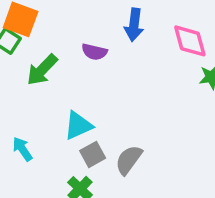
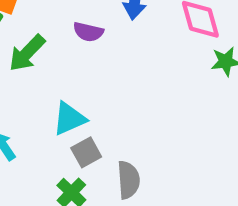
gray semicircle: (129, 160) -> (128, 180), moved, turned 140

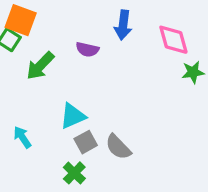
gray semicircle: (128, 180) -> (118, 147), moved, turned 140

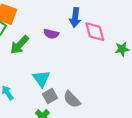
pink diamond: (173, 40) -> (95, 32), moved
cyan triangle: (73, 116) -> (41, 79), turned -42

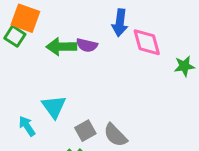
green arrow: (19, 45) -> (61, 47), moved, turned 45
cyan triangle: (41, 79) -> (54, 107), moved

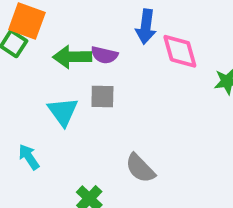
cyan triangle: (54, 107) -> (63, 112), moved
gray square: (85, 131) -> (102, 97), moved, turned 30

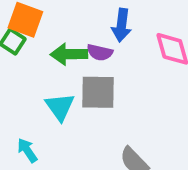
blue arrow: (146, 27) -> (121, 25), moved
gray square: (102, 97) -> (98, 92), size x1.5

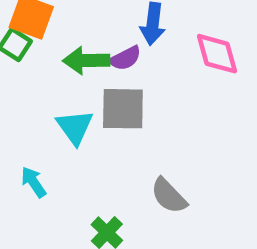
purple semicircle: (100, 52) -> (125, 58), turned -40

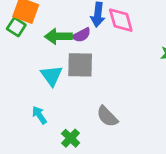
pink diamond: (217, 54) -> (121, 20), moved
cyan arrow: (34, 182) -> (39, 115), moved

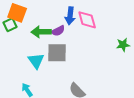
green square: (16, 27) -> (10, 25), turned 32

